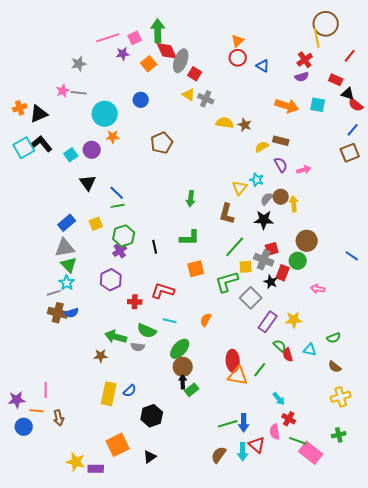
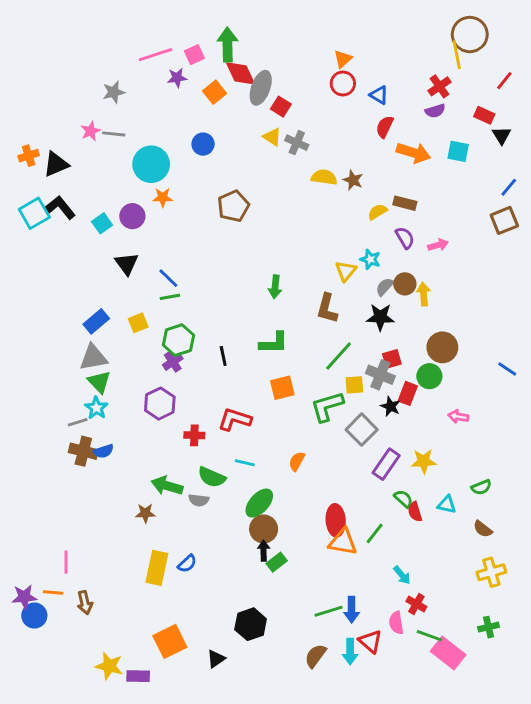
black triangle: (348, 94) -> (501, 135), turned 40
red semicircle: (356, 105) -> (385, 127), moved, turned 77
purple star: (17, 400) -> (24, 597), moved
black hexagon: (152, 416) -> (251, 624), moved

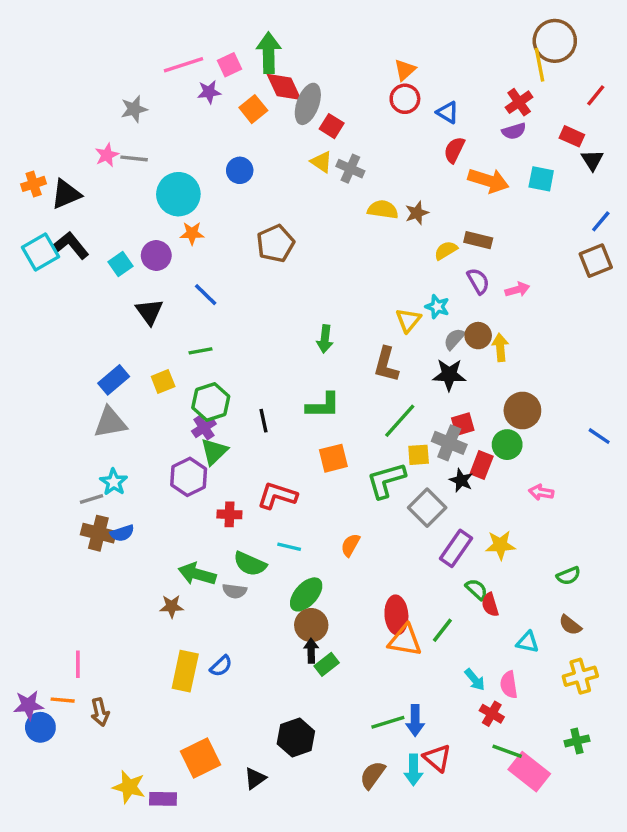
brown star: (353, 180) -> (417, 213), turned 30
blue line: (168, 278) -> (206, 295), moved
green triangle: (99, 382) -> (214, 451), moved, turned 30
cyan triangle: (447, 504) -> (528, 642), moved
pink semicircle: (396, 623) -> (509, 685), moved

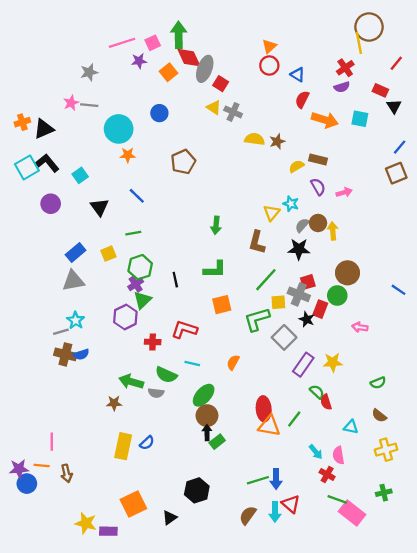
purple circle: (156, 255) -> (51, 204), moved

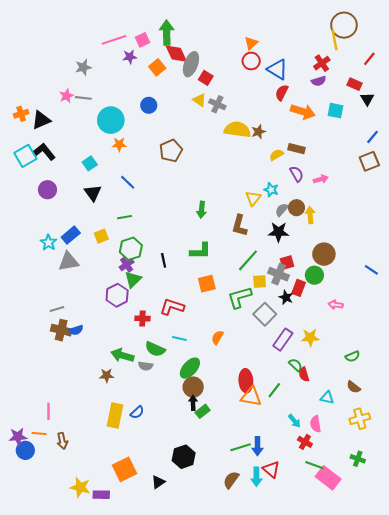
blue triangle: (298, 75) -> (278, 69), size x1.5
yellow semicircle: (255, 139) -> (237, 130), size x1.4
cyan square: (80, 175) -> (90, 163), moved
cyan star: (76, 320) -> (49, 242), moved
green cross: (384, 493) -> (358, 459), turned 32

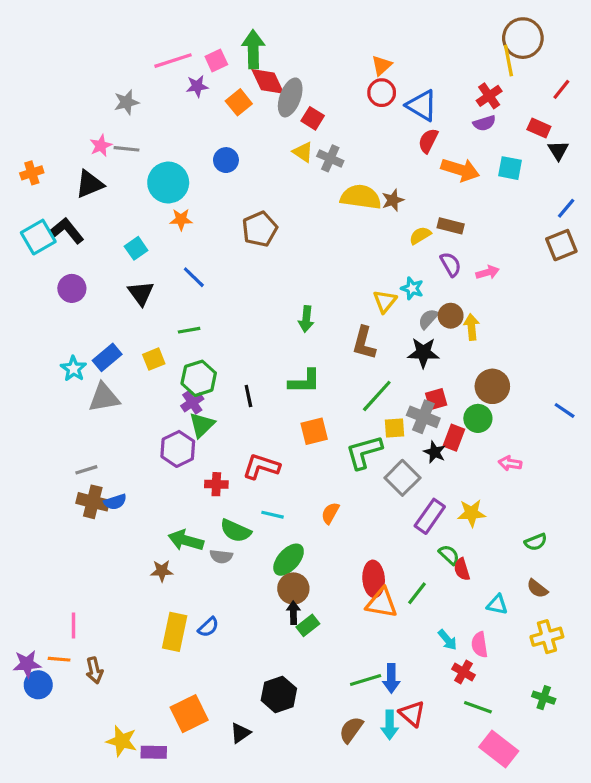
black triangle: (41, 120) -> (90, 184), moved
pink rectangle: (328, 478) -> (499, 749), moved

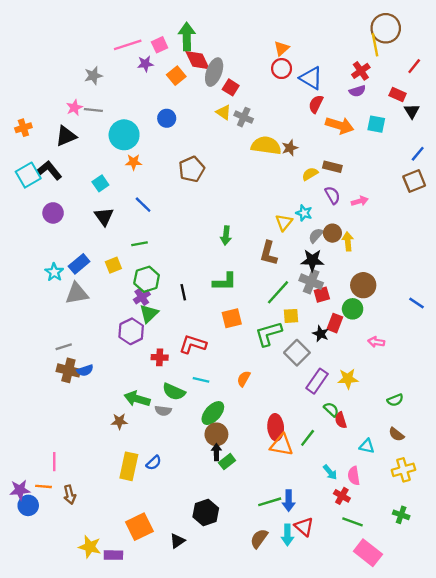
gray cross: (423, 417) -> (311, 282), moved

